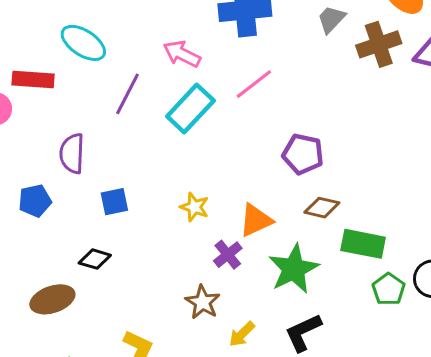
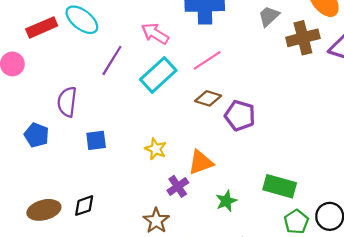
red rectangle: (33, 79) -> (42, 27), moved, turned -32
blue pentagon: (35, 201) -> (37, 135), turned 30
brown diamond: (322, 208) -> (208, 98), moved
black diamond: (95, 259) -> (84, 206), moved, turned -40
green star: (294, 269) -> (226, 201), size x0.6

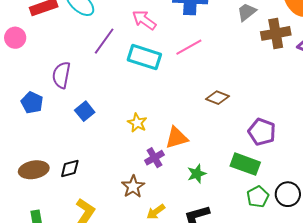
cyan rectangle: (158, 75) -> (144, 57), turned 56
brown diamond: (208, 98) -> (217, 98), moved
purple pentagon: (240, 116) -> (262, 132), moved
blue square: (96, 140) -> (85, 111), turned -36

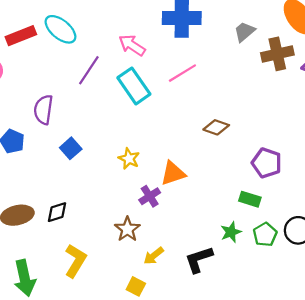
cyan rectangle: (144, 57) -> (134, 86), turned 40
green rectangle: (245, 164) -> (250, 199), size x0.7
green star: (197, 174) -> (231, 232), moved

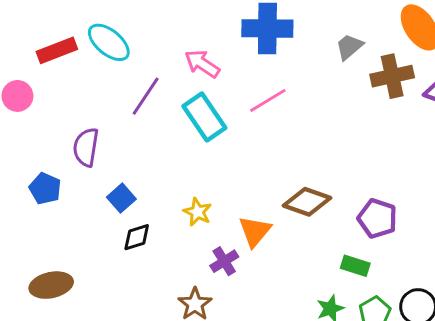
brown diamond: (216, 127) -> (307, 202), moved, size x1.4
orange triangle: (173, 173) -> (255, 231), turned -32
black diamond: (57, 212) -> (137, 237), moved

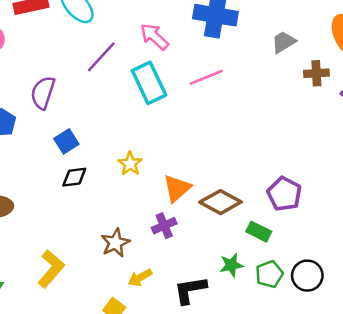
brown cross: (392, 76) -> (316, 73), size x0.7
brown diamond: (307, 202) -> (220, 202), moved
purple cross: (224, 261) -> (164, 226), moved

